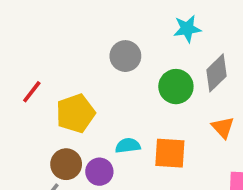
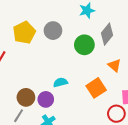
yellow pentagon: (76, 113) -> (24, 33), moved
orange square: (170, 153) -> (96, 88), moved, turned -30

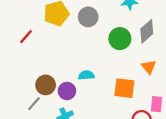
orange square: (96, 88) -> (124, 88), turned 30

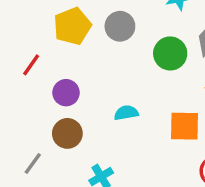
purple circle: (67, 91) -> (66, 93), moved
gray line: (34, 104) -> (33, 164), moved

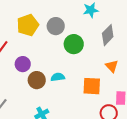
green circle: (170, 53) -> (74, 44), moved
brown circle: (67, 133) -> (37, 80), moved

